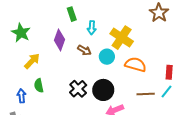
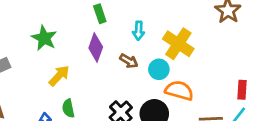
green rectangle: (72, 14) -> (100, 14), moved
orange semicircle: (136, 65) -> (179, 90), moved

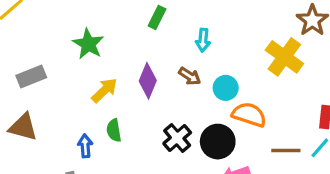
green rectangle: (100, 14) -> (157, 17), turned 42
yellow cross: (178, 44) -> (284, 57), moved
purple diamond: (96, 47) -> (148, 81), moved

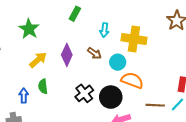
yellow cross: (284, 57) -> (134, 39), moved, turned -30

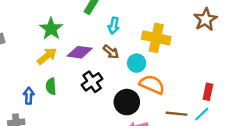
green star: (29, 29) -> (51, 29), moved
cyan arrow: (104, 30) -> (114, 26), moved
purple diamond: (67, 55) -> (80, 52), turned 70
black cross: (84, 93) -> (92, 82), moved

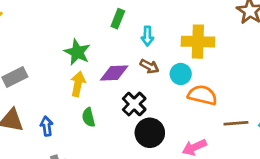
yellow arrow: (47, 56) -> (78, 84), turned -30
blue arrow: (29, 96) -> (47, 126), moved
black circle: (127, 102) -> (150, 133), moved

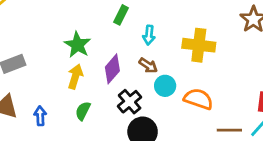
purple diamond: (114, 73) -> (112, 69), turned -52
cyan circle: (181, 74) -> (165, 86), moved
green semicircle: (89, 117) -> (83, 111), turned 36

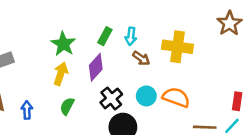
green rectangle: (121, 15) -> (105, 36), moved
brown arrow: (148, 65) -> (141, 58), moved
cyan circle: (165, 86) -> (146, 96), moved

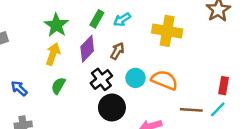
cyan arrow: (131, 36) -> (122, 20), turned 48
brown arrow: (141, 58) -> (117, 51), moved, turned -96
blue arrow: (27, 110) -> (19, 88), turned -48

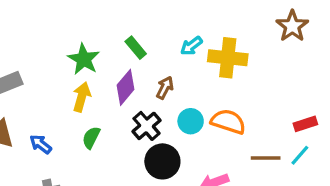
green rectangle: (97, 19) -> (136, 48), turned -66
cyan arrow: (122, 20) -> (191, 46), moved
red rectangle: (224, 86) -> (305, 124), turned 66

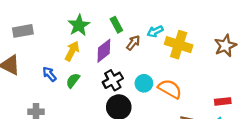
brown star: (292, 26) -> (225, 46), moved
brown arrow: (165, 88) -> (133, 43), moved
blue arrow: (41, 144) -> (49, 74), moved

